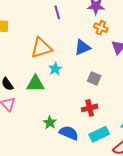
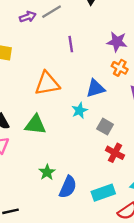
cyan star: (55, 69) -> (80, 110), moved
red cross: (90, 108) -> (115, 153), moved, turned 35
blue semicircle: (69, 133) -> (68, 187), turned 84

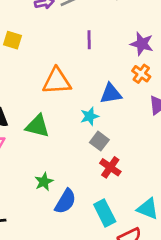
gray square: (105, 127) -> (99, 141), moved
red cross: (115, 153) -> (110, 167), moved
cyan rectangle: (103, 193) -> (105, 213), turned 75

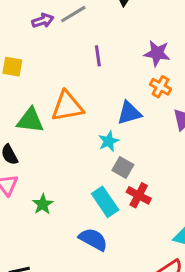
green triangle: (37, 126) -> (30, 120), moved
green star: (44, 182) -> (43, 204), moved
blue semicircle: (65, 201) -> (93, 239), turned -85
cyan rectangle: (105, 213) -> (105, 202), moved

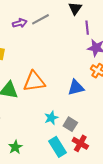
purple line: (98, 56) -> (87, 28), moved
cyan star: (109, 141) -> (51, 118), moved

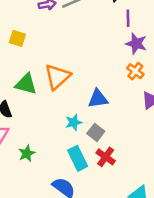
orange triangle: (34, 82) -> (57, 77), turned -40
blue triangle: (76, 88) -> (98, 99), moved

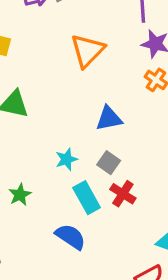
orange triangle: (57, 77) -> (87, 51), moved
cyan star: (74, 122) -> (67, 159), moved

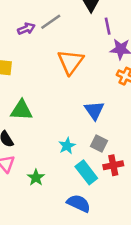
blue triangle: (109, 119) -> (94, 110), turned -45
red cross: (123, 194) -> (113, 165), turned -36

